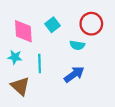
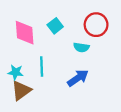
cyan star: (15, 57) -> (16, 72), moved
brown triangle: (20, 86) -> (21, 90), turned 42

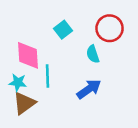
pink diamond: (25, 33) -> (28, 55), moved
cyan semicircle: (81, 47) -> (93, 54), turned 63

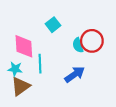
red circle: (110, 28) -> (92, 41), moved

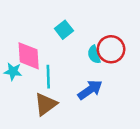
cyan star: (15, 69) -> (13, 71), moved
brown triangle: (21, 86) -> (46, 104), moved

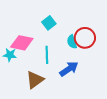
pink diamond: (29, 56) -> (22, 43), turned -75
cyan line: (48, 77) -> (47, 55), moved

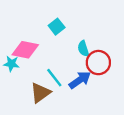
red circle: (85, 38) -> (98, 63), moved
cyan line: (47, 55) -> (54, 78), moved, turned -36

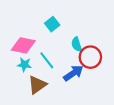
cyan star: (11, 64) -> (24, 65), moved
cyan line: (54, 78) -> (47, 60), moved

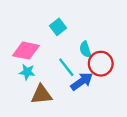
cyan line: (47, 60) -> (66, 67), moved
brown triangle: (37, 85) -> (41, 95), turned 30

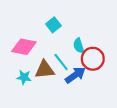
cyan star: (27, 72) -> (24, 77), moved
brown triangle: (41, 95) -> (45, 70), moved

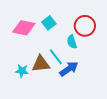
pink diamond: (24, 47) -> (24, 28), moved
red circle: (93, 59) -> (85, 26), moved

